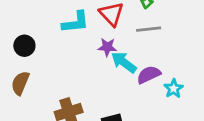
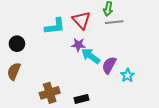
gray line: (149, 29) -> (114, 22), moved
purple semicircle: (149, 75) -> (109, 65), turned -36

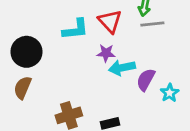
black circle: (17, 44) -> (26, 52), size x1.5
cyan arrow: (91, 56) -> (122, 68), turned -48

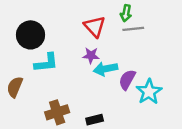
cyan L-shape: (76, 29) -> (46, 63), moved
black circle: (26, 52) -> (31, 35), moved
cyan star: (170, 93) -> (149, 92), size x1.5

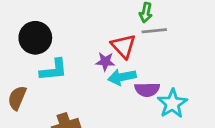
red triangle: (95, 26) -> (123, 46), moved
purple semicircle: (127, 80) -> (147, 90), turned -120

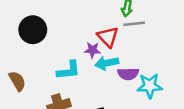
cyan L-shape: (53, 70) -> (69, 70), moved
brown semicircle: (17, 98) -> (17, 81), turned 126
cyan star: (172, 103) -> (150, 86), turned 30

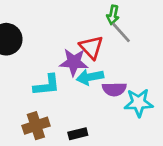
gray line: (134, 24) -> (121, 32), turned 54
purple star: (92, 50) -> (74, 62), size x1.5

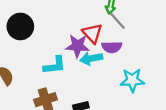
purple semicircle: (114, 89) -> (112, 47), moved

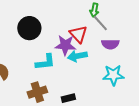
black circle: (20, 26) -> (29, 28), moved
purple semicircle: (112, 47) -> (110, 44), moved

